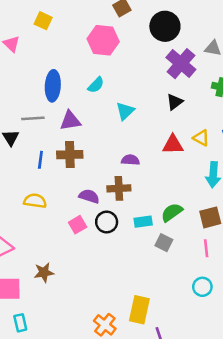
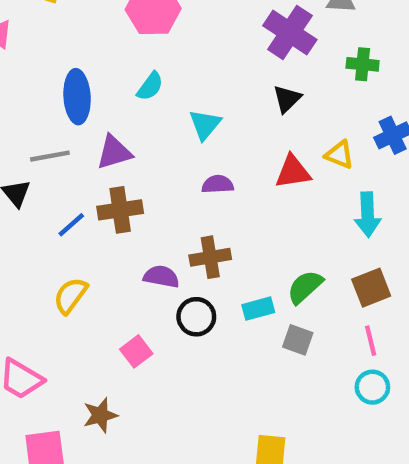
blue line: (40, 160) -> (71, 225), turned 48
purple semicircle: (130, 160) -> (218, 184), moved
yellow semicircle: (35, 201) -> (71, 296), turned -55
pink square: (78, 225) -> (136, 351), moved
cyan circle: (202, 287) -> (372, 387), moved

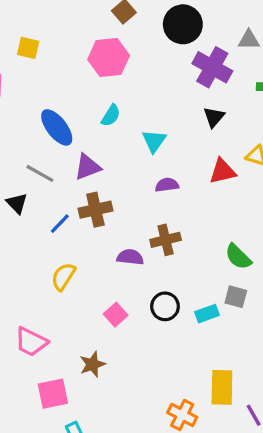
blue ellipse: (77, 97) -> (57, 127), turned -30
gray line: (50, 156) -> (40, 173), turned 44
green semicircle: (305, 287) -> (238, 257), turned -88
cyan rectangle: (258, 309) -> (207, 314), moved
black circle: (196, 317) -> (165, 306), moved

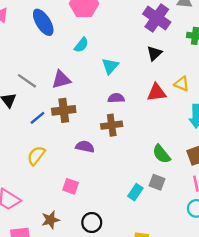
blue ellipse: (57, 127) -> (43, 22), moved
brown cross: (166, 240) -> (112, 125), moved
black circle: (165, 306) -> (92, 223), moved
cyan rectangle: (207, 314) -> (135, 192), turned -42
pink square: (116, 315) -> (71, 186), turned -35

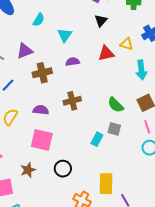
brown cross: (64, 110) -> (42, 73), moved
brown cross: (112, 125) -> (72, 101), moved
purple semicircle: (85, 147) -> (41, 110), moved
pink square: (71, 186) -> (42, 140), size x1.6

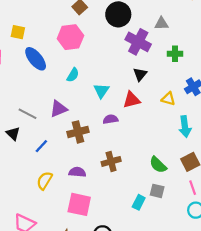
red triangle: (106, 53) -> (132, 100), moved

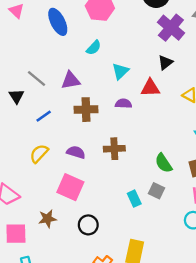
cyan rectangle: (139, 202) -> (134, 199), turned -64

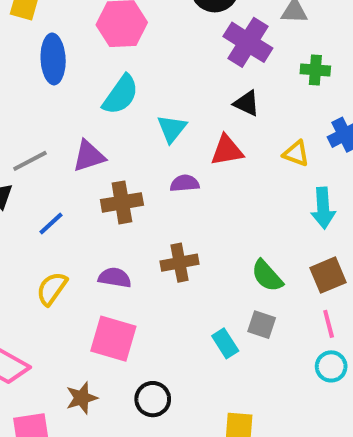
blue ellipse: (58, 22) -> (53, 59), turned 32
cyan semicircle: (94, 48) -> (121, 95), size x1.5
black triangle: (165, 63) -> (247, 103), turned -49
gray line: (36, 78) -> (30, 161), turned -60

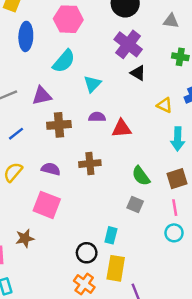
purple cross: (248, 42) -> (128, 44), moved
red triangle: (227, 150) -> (122, 128), moved
cyan rectangle: (225, 343) -> (111, 235), moved, turned 42
black circle: (153, 399) -> (87, 253), moved

